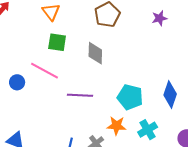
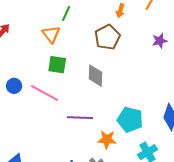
blue circle: (17, 82) -> (14, 86), moved
orange star: (116, 126) -> (107, 140), moved

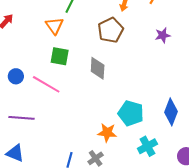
purple line: (80, 118) -> (21, 118), moved

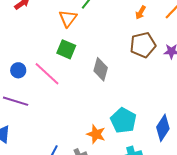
brown pentagon: (111, 30) -> (143, 45), moved
blue circle: (16, 76) -> (18, 70), moved

